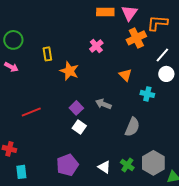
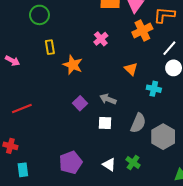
green circle: (13, 40) -> (39, 15), moved
red line: (31, 112) -> (22, 108), moved
white square: (79, 127) -> (105, 123), moved, turned -32
gray hexagon: (153, 163) -> (163, 137), moved

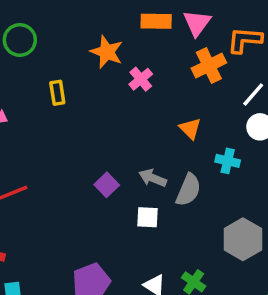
green circle: (39, 15) -> (20, 40), moved
orange star: (73, 65) -> (107, 52), moved
gray semicircle: (138, 123) -> (188, 190), moved

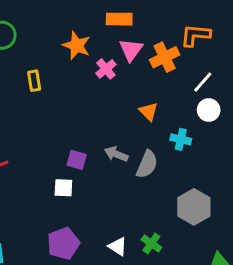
pink triangle: (197, 23) -> (131, 50), moved
purple square: (107, 185) -> (77, 160), turned -30
white square: (148, 217) -> (63, 188), moved

